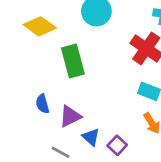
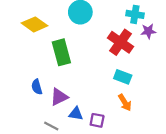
blue triangle: (91, 137) -> (76, 114), turned -32
purple square: (117, 145) -> (97, 120), turned -32

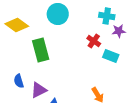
red cross: (120, 42) -> (94, 41), size x0.6
cyan rectangle: (123, 77) -> (111, 56), moved

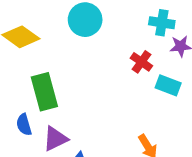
green rectangle: (41, 50) -> (44, 92), moved

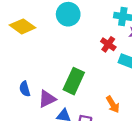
green rectangle: (44, 92) -> (74, 81), moved, turned 40

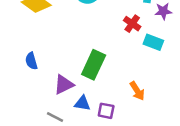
blue semicircle: (25, 89) -> (31, 61), moved

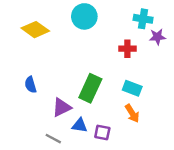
red cross: (132, 24) -> (127, 49), turned -35
cyan rectangle: (153, 42) -> (132, 88), moved

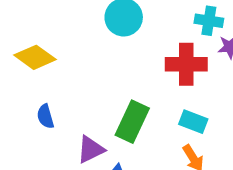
yellow diamond: (35, 30) -> (35, 57), moved
red cross: (127, 49) -> (186, 64), size x1.6

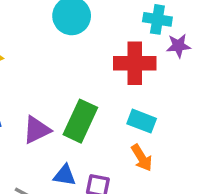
purple triangle: (91, 149) -> (37, 130), moved

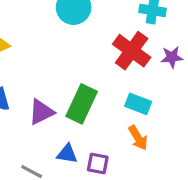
purple star: (178, 46) -> (172, 57), moved
red cross: (135, 63) -> (132, 51), turned 36

